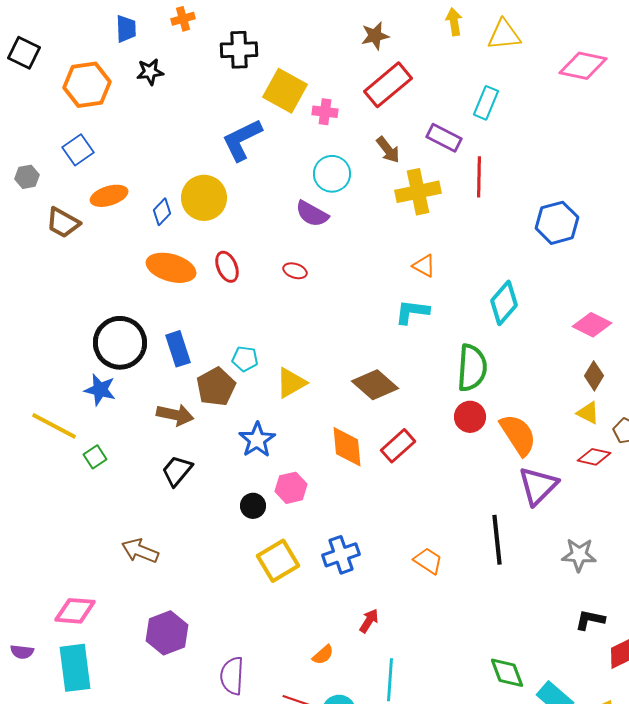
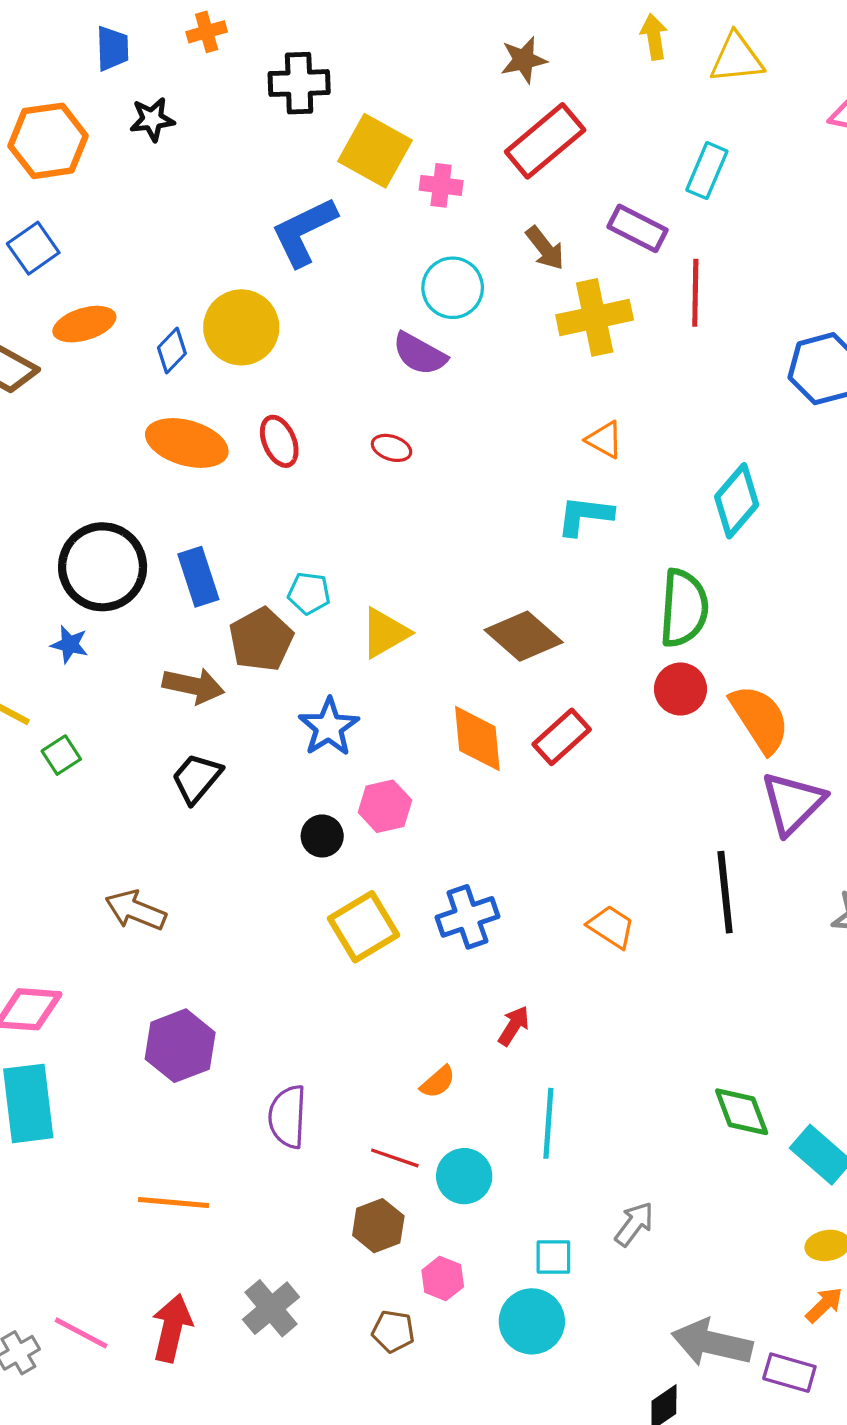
blue star: (100, 390) -> (70, 644), size x0.7

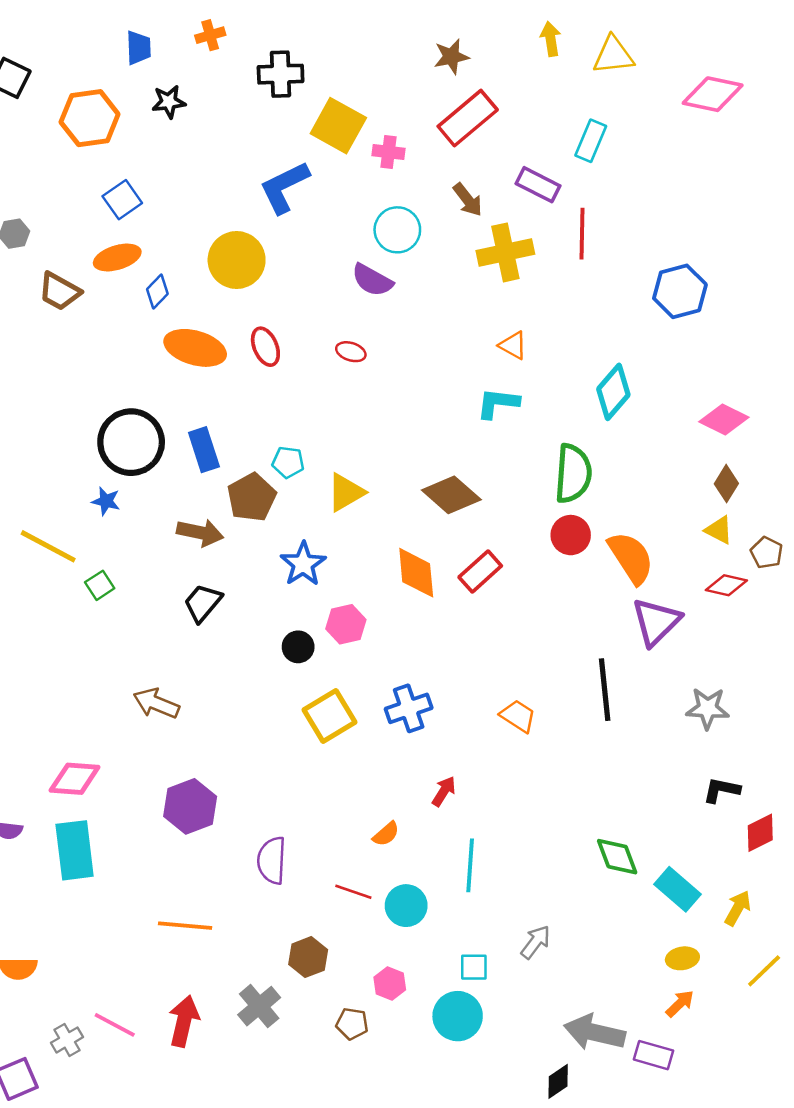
blue square: (33, 248) -> (122, 200), moved
blue diamond: (172, 351) -> (157, 291), moved
brown hexagon: (378, 1226) -> (308, 957), moved

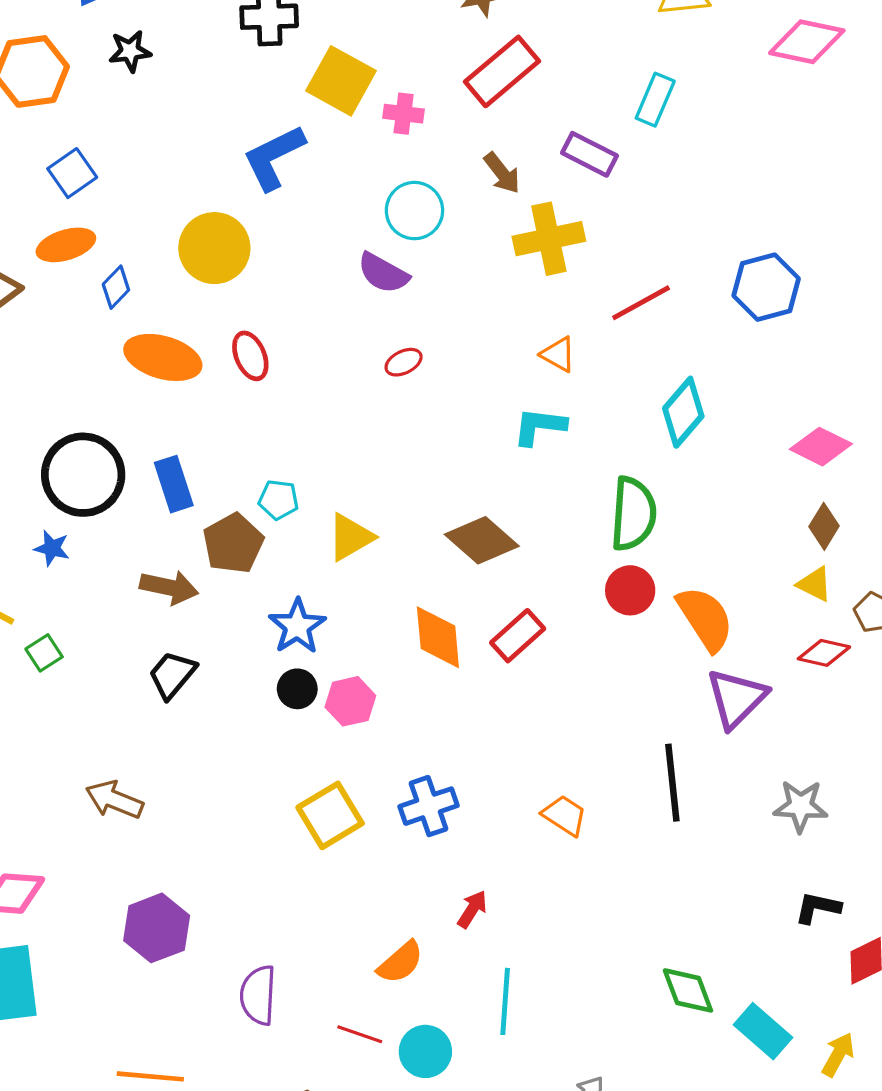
red line: (582, 234) -> (641, 303), moved, turned 60
red ellipse: (351, 352) -> (404, 362), moved, turned -44
black circle: (298, 647) -> (297, 689), moved
orange semicircle: (386, 834) -> (400, 962), size x1.4

